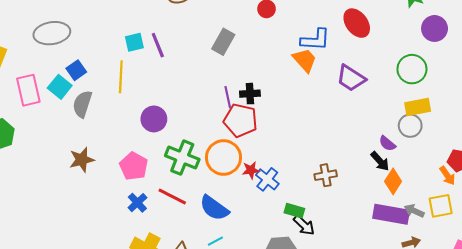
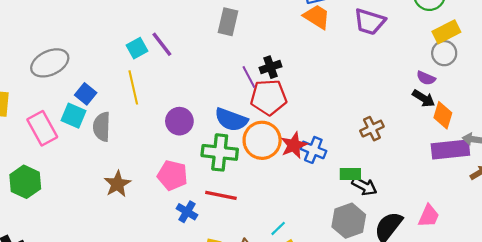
red star: (251, 170) -> (294, 145), size x1.4
blue semicircle: (214, 208) -> (231, 120), moved

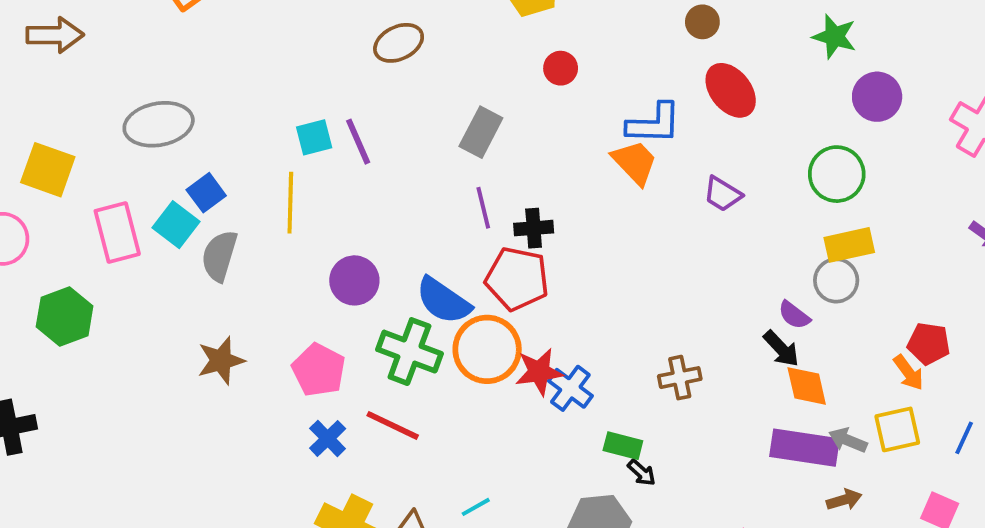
purple trapezoid: (370, 22) -> (723, 194), size x0.7
purple line: (249, 77) -> (483, 208), moved
orange diamond: (443, 115) -> (807, 386), turned -44
black arrow: (364, 186) -> (642, 473), size x0.7

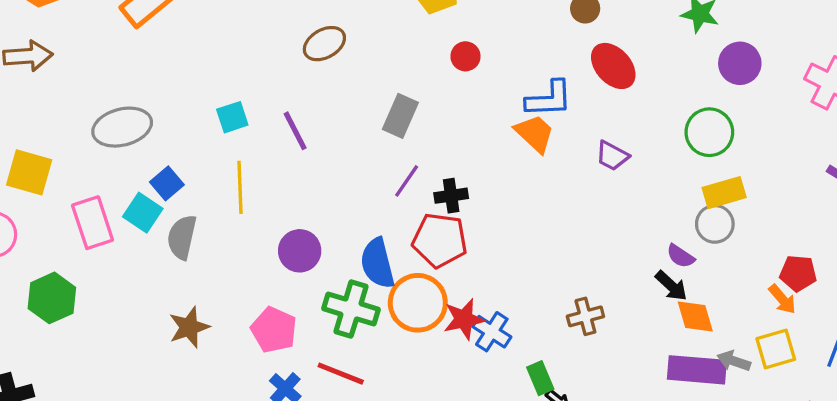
cyan square: (314, 137) -> (232, 117), moved
purple line: (483, 208) -> (407, 181), turned 52
blue semicircle: (443, 301) -> (377, 263), turned 45
green rectangle: (623, 446) -> (540, 378), turned 56

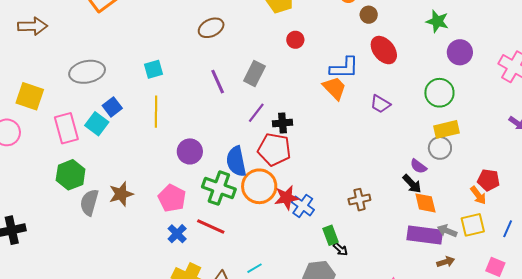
purple line: (295, 131) -> (218, 82), moved
gray semicircle: (182, 237) -> (89, 202), moved
green hexagon: (52, 298) -> (71, 175), moved

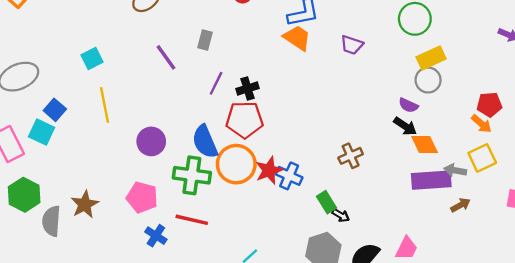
gray rectangle: (254, 74) -> (205, 40), size x0.7

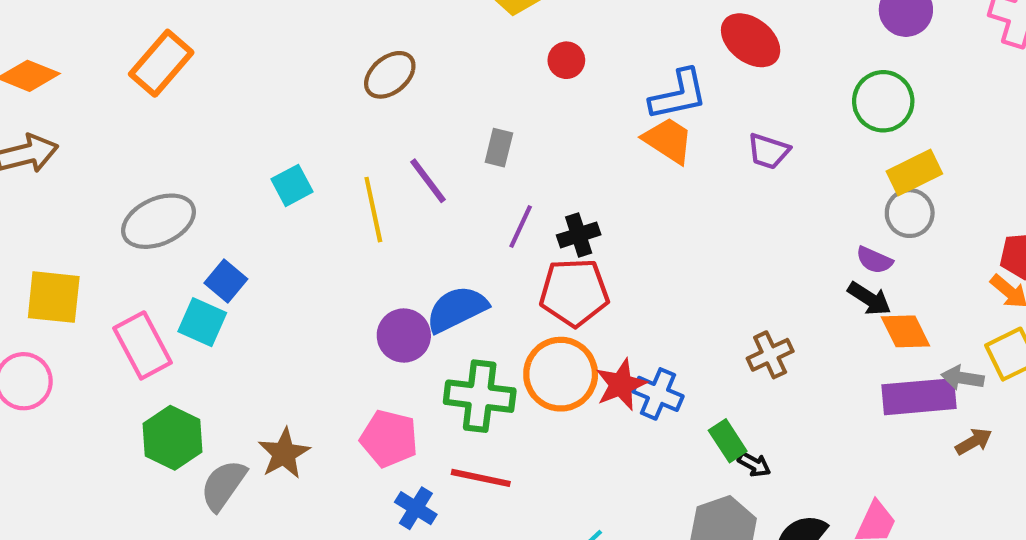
yellow line: (104, 105) -> (373, 210), moved
blue semicircle: (205, 142) -> (457, 309), moved, turned 88
gray semicircle: (51, 221) -> (223, 485), turned 32

